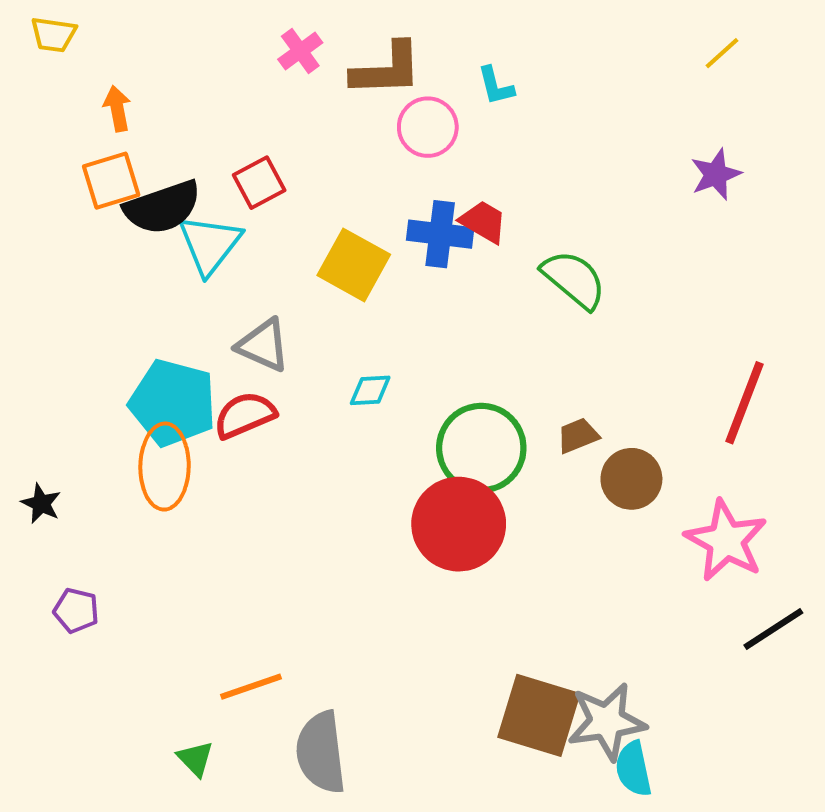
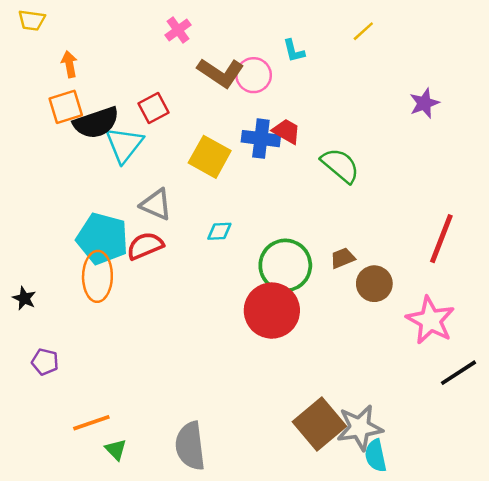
yellow line: (722, 53) -> (363, 31), moved
brown L-shape: (387, 70) -> (221, 73), moved, turned 36
orange line: (251, 687) -> (91, 423), moved
brown square: (539, 715) -> (319, 424), turned 33

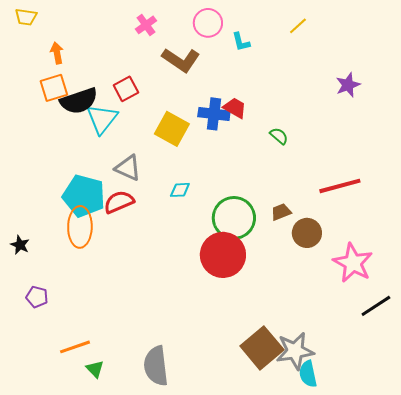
pink circle: (254, 75) -> (208, 23), moved
green semicircle: (340, 165) -> (279, 136), size x0.6
red line: (441, 239) -> (340, 186), moved, turned 54

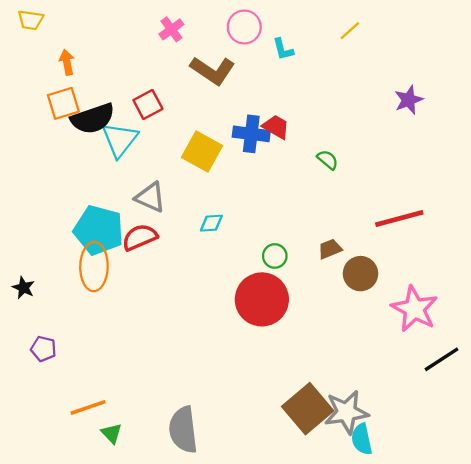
green circle: (234, 218) -> (275, 256), size x0.5

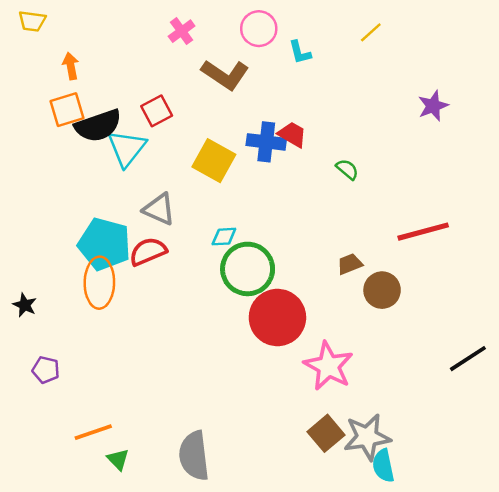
green circle: (275, 256) -> (248, 269), moved, size x2.0
pink star: (414, 309) -> (328, 366), moved
black line: (442, 359) -> (468, 359), moved
brown square: (308, 409) -> (326, 433), size x0.7

